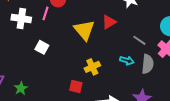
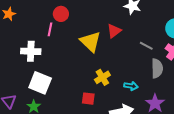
white cross: (21, 19) -> (31, 51), moved
white square: (42, 47) -> (40, 83), moved, size x1.6
cyan arrow: (127, 61) -> (131, 86), moved

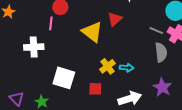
gray line: (146, 46) -> (156, 31), moved
white square: (40, 83) -> (64, 78), moved
cyan arrow: (131, 86) -> (127, 68), moved

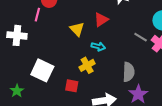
yellow triangle: (92, 32) -> (77, 29), size x0.7
gray semicircle: (161, 52) -> (129, 72), moved
cyan arrow: (127, 68) -> (98, 46), moved

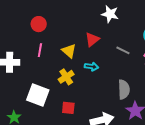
pink line: (37, 15) -> (40, 50), moved
gray line: (141, 37) -> (123, 50), moved
yellow cross: (87, 65) -> (66, 77), moved

